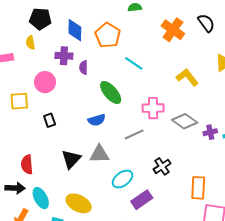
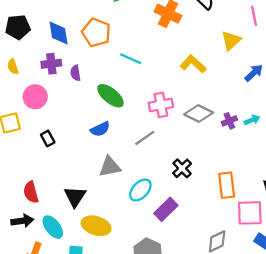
yellow semicircle: (30, 43) -> (13, 67), moved
black triangle: (71, 159) -> (75, 197), moved

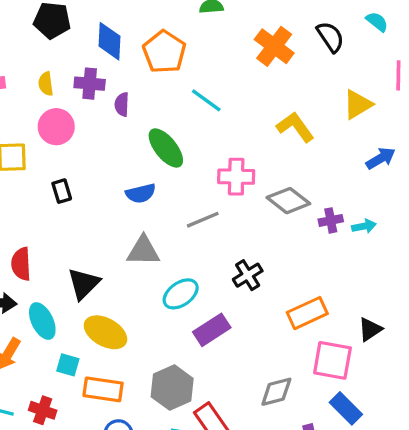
yellow semicircle: (13, 67) -> (46, 84), moved
orange rectangle: (227, 185) -> (307, 313), turned 60

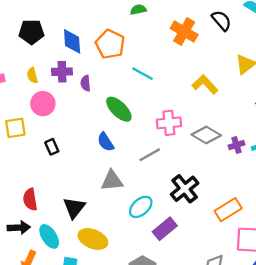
blue semicircle: (141, 193) -> (106, 142), turned 78
black cross: (248, 275) -> (185, 189), size x1.4

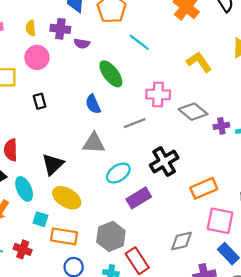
purple semicircle: (86, 83) -> (82, 44), turned -84

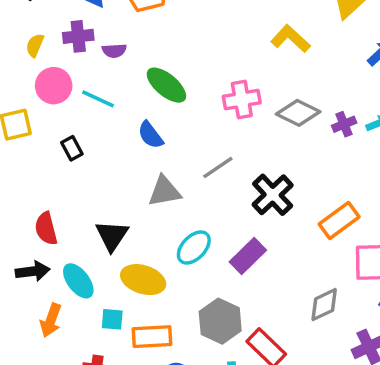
yellow semicircle: (31, 28) -> (35, 45), turned 42
cyan line: (139, 42) -> (98, 99), moved
gray line: (135, 123) -> (218, 168), moved
cyan ellipse: (118, 173) -> (194, 247), moved

